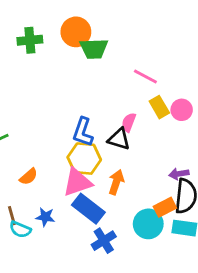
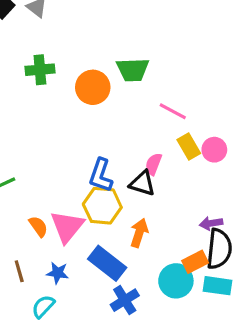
orange circle: (76, 32) -> (93, 87), moved
green trapezoid: (94, 49) -> (133, 70), moved
orange semicircle: (29, 177) -> (38, 226), turned -84
pink triangle: (77, 182) -> (67, 226), moved, turned -32
cyan semicircle: (20, 229) -> (43, 306), moved, turned 110

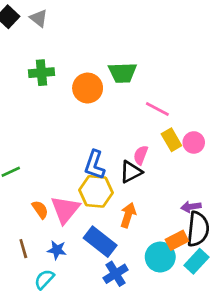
black triangle: (142, 183) -> (131, 172), turned -45
cyan rectangle: (218, 286) -> (197, 261), turned -55

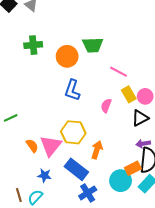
blue L-shape: (95, 165) -> (72, 90), moved
black triangle: (131, 172) -> (140, 118), moved
brown line: (23, 249) -> (19, 195), moved

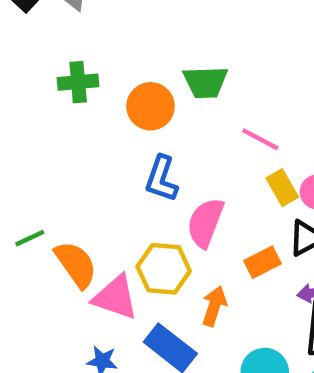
pink semicircle: (106, 106) -> (205, 223), moved, size x1.6
orange semicircle: (32, 146) -> (76, 264), moved, size x1.6
pink triangle: (51, 146) -> (115, 297), turned -50
orange rectangle: (133, 168) -> (263, 262), moved

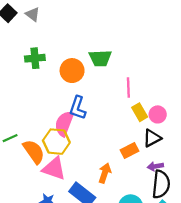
pink line: (260, 139) -> (128, 87), turned 60
pink semicircle: (205, 223) -> (64, 123), moved
yellow hexagon: (164, 269) -> (56, 142), moved

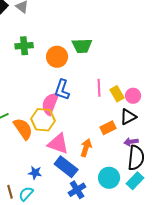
pink line: (128, 87) -> (99, 88), moved
pink triangle: (54, 169) -> (58, 144), moved

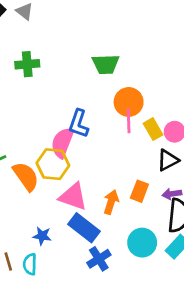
orange circle: (57, 57) -> (129, 102), moved
orange rectangle: (108, 128) -> (139, 191), moved, turned -42
cyan semicircle: (26, 194) -> (30, 264), turned -42

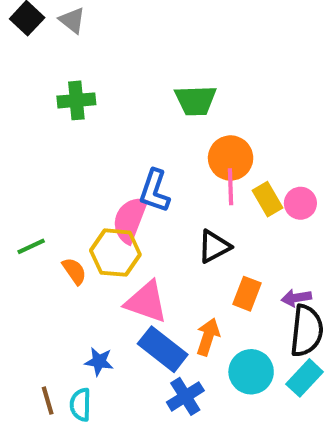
black triangle: (168, 160) -> (214, 246), moved
orange semicircle: (26, 176) -> (74, 271), size x0.6
orange arrow: (111, 202) -> (208, 337), moved

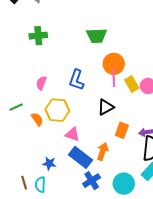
pink semicircle: (130, 220) -> (41, 83), moved, size x0.6
pink triangle: (146, 302) -> (72, 134), size x0.7
cyan circle: (251, 372) -> (124, 184), moved

